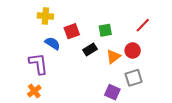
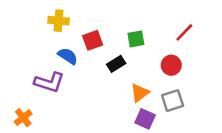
orange triangle: (113, 57) -> (140, 93), moved
purple L-shape: (38, 64) -> (49, 82), turned 115
orange cross: (34, 91) -> (23, 118), moved

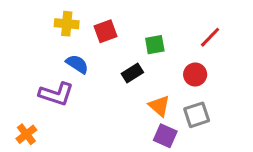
red square: (93, 40) -> (106, 31), moved
orange triangle: (140, 93) -> (159, 106), turned -42

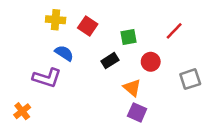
red square: (106, 31) -> (88, 26), turned -36
red circle: (195, 75) -> (151, 62), moved
gray square: (197, 115) -> (190, 79), moved

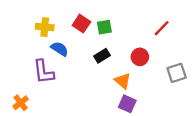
yellow cross: (56, 20) -> (45, 27), moved
green square: (128, 37) -> (104, 27), moved
purple L-shape: (47, 78) -> (44, 72), turned 65

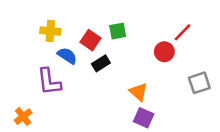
red square: (81, 24) -> (91, 40), moved
black rectangle: (102, 56) -> (101, 63), moved
red circle: (140, 57) -> (164, 52), moved

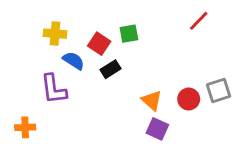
red line: (182, 32) -> (199, 21), moved
red circle: (164, 52) -> (189, 99), moved
orange cross: (23, 117) -> (25, 127), turned 36

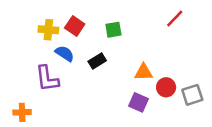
red square: (99, 44) -> (75, 26), moved
gray square: (219, 90) -> (192, 95), moved
orange triangle: (152, 100) -> (144, 72), moved, turned -42
purple square: (157, 129) -> (138, 102), moved

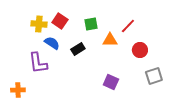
red line: (175, 18) -> (128, 26), moved
orange triangle: (144, 72) -> (110, 40), moved
red circle: (166, 87) -> (140, 50), moved

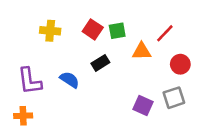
red square: (60, 21) -> (93, 29), moved
blue semicircle: (52, 43) -> (70, 80), moved
purple L-shape: (38, 63) -> (30, 81), moved
gray square: (154, 76) -> (174, 98), moved

